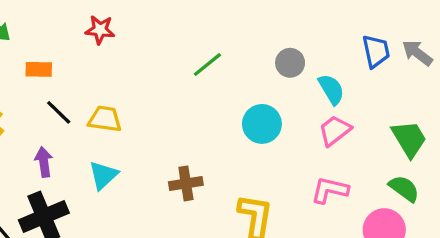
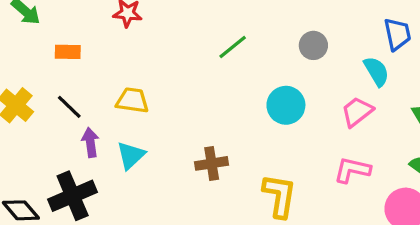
cyan semicircle: (331, 89) -> (376, 71), moved
black line: (59, 112) -> (69, 107), moved
purple arrow: (44, 162) -> (90, 142), moved

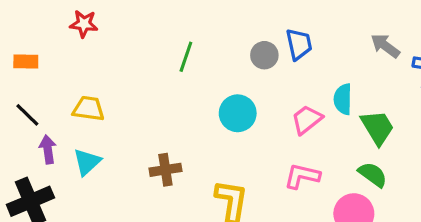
blue trapezoid: (397, 34) -> (299, 44), moved
green line: (233, 47) -> (186, 57), turned -32
cyan semicircle: (376, 71) -> (343, 99), moved, turned -148

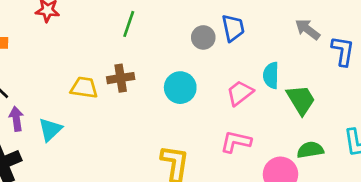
green line: (186, 57) -> (129, 24), moved
yellow trapezoid: (89, 109) -> (84, 88), moved
brown cross: (165, 170) -> (121, 78), moved
green semicircle: (373, 174) -> (310, 150), moved, turned -45

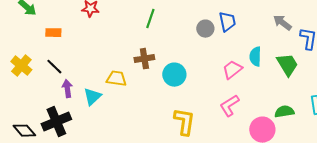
yellow trapezoid: (84, 88) -> (116, 79), moved
cyan circle: (180, 88) -> (174, 75), moved
green trapezoid: (301, 100) -> (287, 65), moved
pink L-shape: (236, 142) -> (229, 106), turned -45

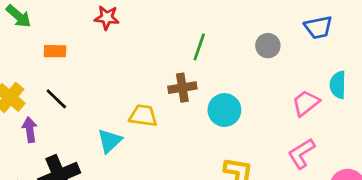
green line: (150, 19) -> (199, 47), moved
blue trapezoid: (227, 22) -> (318, 27), moved, turned 90
purple arrow: (67, 89) -> (30, 130), moved

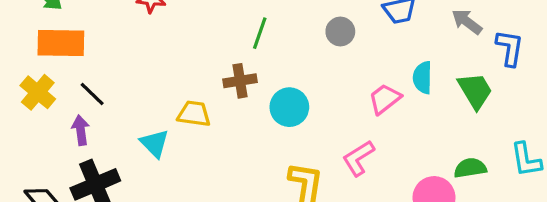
orange rectangle: (55, 51) -> (61, 43), moved, size x1.8
purple arrow: (30, 130) -> (81, 130), moved
cyan triangle: (110, 141) -> (155, 143), turned -32
pink L-shape: (301, 153) -> (358, 158), moved

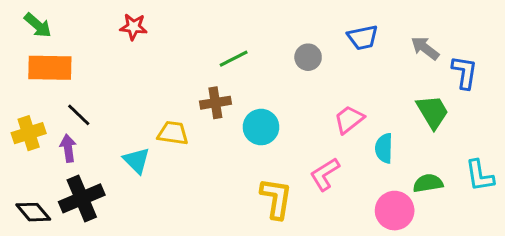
green line: (260, 33) -> (234, 59), turned 44
cyan semicircle: (423, 78) -> (384, 148), moved
yellow cross: (38, 92) -> (29, 133), moved, turned 32

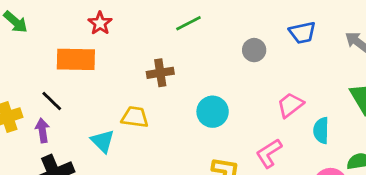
red star: (133, 27) -> (100, 23), turned 30
green line: (234, 59) -> (188, 23), moved
orange rectangle: (50, 68) -> (76, 59), moved
brown cross: (215, 103) -> (160, 73), moved

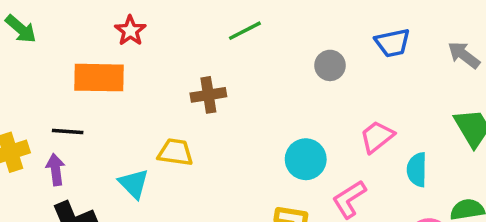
black line: (52, 101) -> (68, 131), turned -40
cyan circle: (213, 112) -> (306, 159), moved

